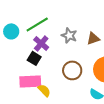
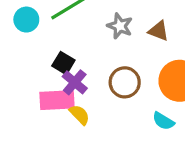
brown triangle: (93, 38) -> (159, 31), turned 40
purple cross: (41, 43) -> (75, 82), moved

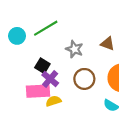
gray star: (120, 26) -> (74, 49), moved
yellow semicircle: (80, 115) -> (53, 101), turned -64

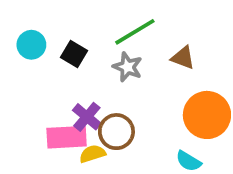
green line: (46, 28) -> (135, 32), moved
black square: (42, 66) -> (74, 54), moved
brown circle: (84, 79) -> (116, 132), moved

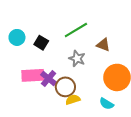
gray star: (128, 67) -> (77, 58), moved
pink rectangle: (67, 137) -> (33, 75), moved
yellow semicircle: (92, 154) -> (73, 100), moved

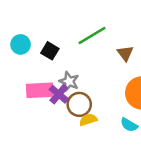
brown triangle: (103, 45) -> (125, 53), turned 32
gray star: (77, 58) -> (69, 81), moved

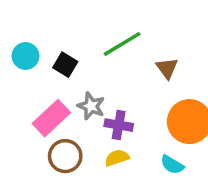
pink rectangle: (40, 90) -> (51, 118), turned -40
purple cross: (59, 94) -> (119, 125), moved, turned -30
brown circle: (79, 104) -> (65, 156), moved

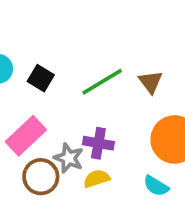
green line: (122, 44) -> (102, 82), moved
gray star: (91, 106) -> (69, 158), moved

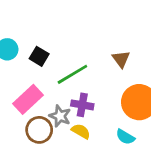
green line: (102, 82) -> (72, 74), moved
yellow semicircle: (97, 179) -> (81, 131), turned 48

